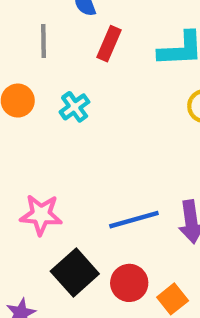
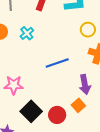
blue line: (134, 220) -> (57, 63), moved
orange square: (173, 299) -> (78, 105), moved

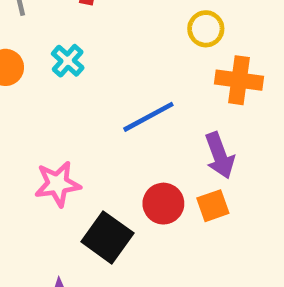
orange square: (78, 105) -> (213, 206), turned 32
red circle: (57, 115) -> (163, 204), moved

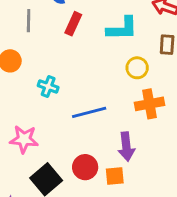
cyan cross: (68, 61) -> (48, 86), moved, turned -36
orange cross: (239, 80) -> (150, 104), turned -32

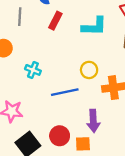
yellow circle: (137, 68) -> (89, 70), moved

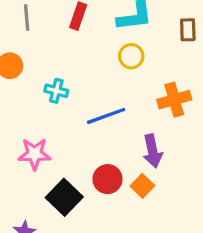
yellow circle: (89, 70) -> (131, 56), moved
orange square: (83, 144) -> (142, 186), turned -35

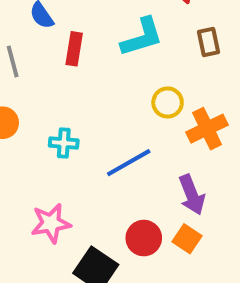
yellow circle: (131, 56) -> (168, 102), moved

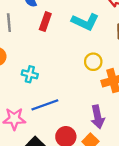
cyan L-shape: (142, 37) -> (85, 22), turned 32
blue line: (129, 163) -> (45, 105), moved

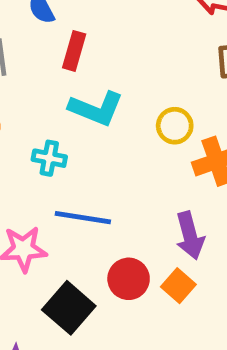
cyan L-shape: (85, 22) -> (96, 109), moved
blue line: (45, 105) -> (83, 218), turned 32

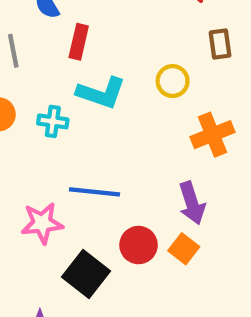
yellow circle: (175, 126) -> (173, 81), moved
cyan cross: (49, 158) -> (53, 121), moved

